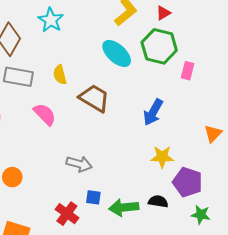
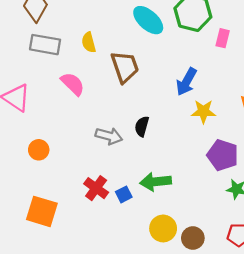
brown trapezoid: (94, 98) -> (125, 67), turned 40
yellow star: (162, 157) -> (203, 112), moved
blue square: (93, 197) -> (124, 194), moved, turned -35
black semicircle: (158, 201) -> (142, 126), moved, turned -84

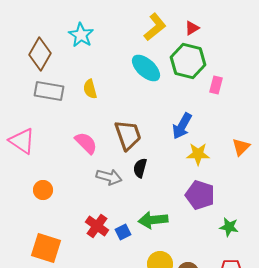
brown trapezoid: (125, 67) -> (128, 135), moved
pink semicircle: (73, 84) -> (86, 143), moved
purple pentagon: (223, 155) -> (200, 195), moved

